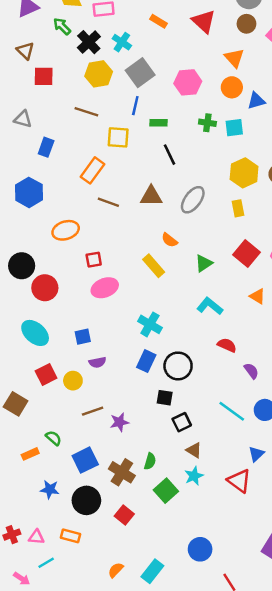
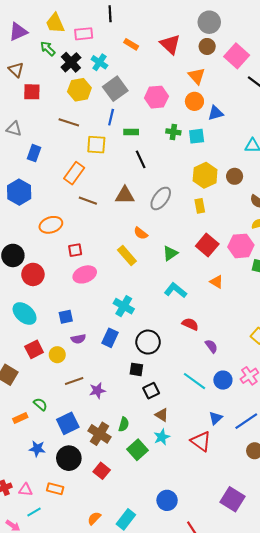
blue rectangle: (146, 361) -> (110, 338), moved

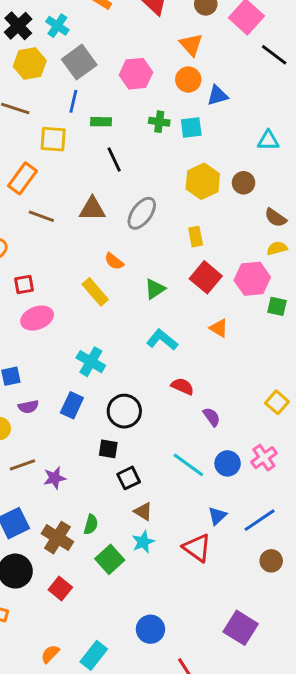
yellow rectangle: (200, 206) -> (196, 237), moved

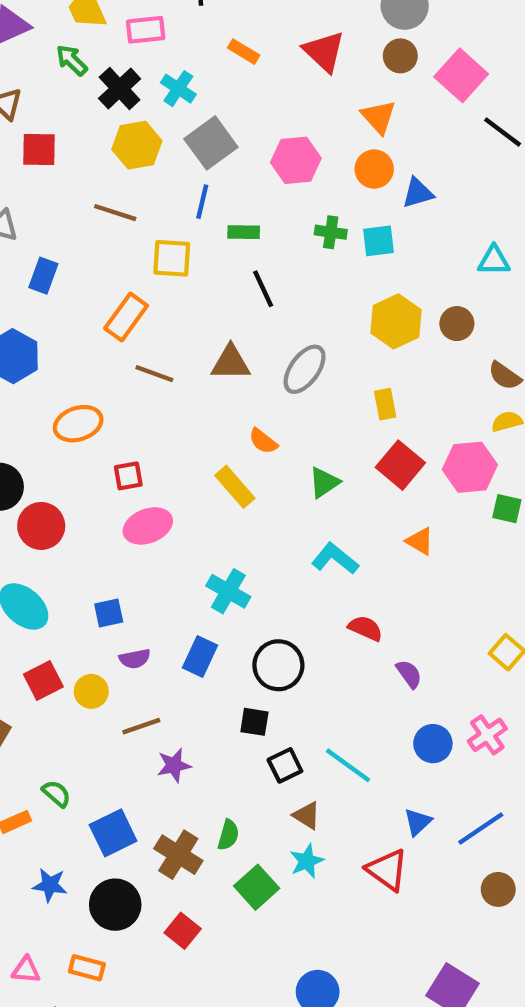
brown line: (23, 465) -> (141, 726), moved
cyan line: (188, 465) -> (348, 765), moved

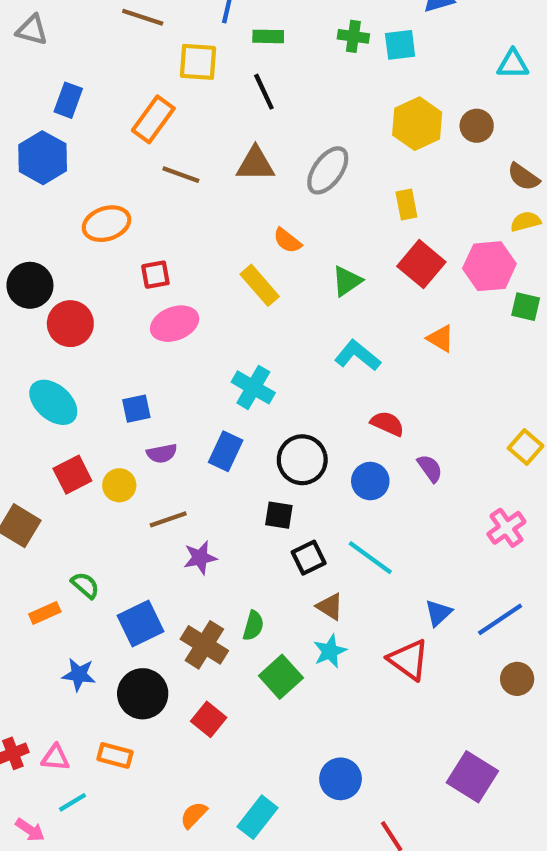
blue rectangle: (43, 276) -> (68, 100), moved
black line: (263, 289) -> (264, 92), moved
blue circle: (433, 744) -> (370, 481), moved

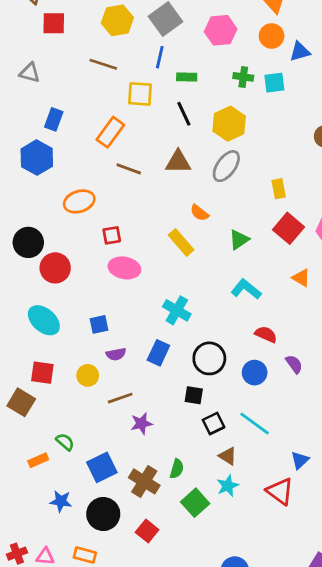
yellow hexagon: (417, 124) -> (229, 124), moved
pink ellipse: (175, 324) -> (124, 268), turned 32
red square: (72, 475) -> (42, 373), moved, turned 35

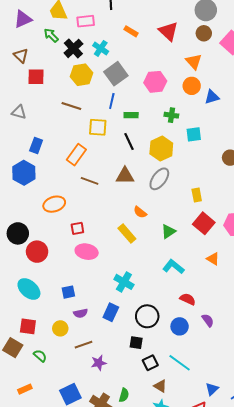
cyan square: (274, 83) -> (194, 134), moved
green semicircle: (65, 442) -> (40, 356), moved

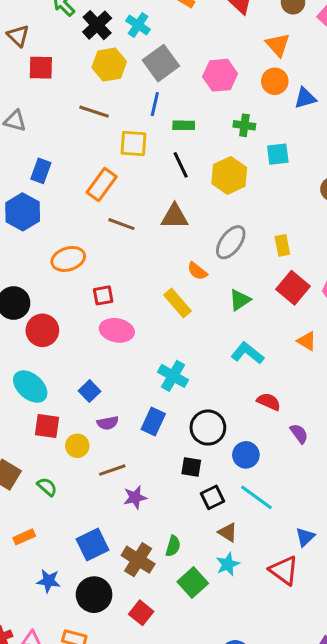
gray ellipse: (159, 179) -> (231, 242), moved
blue square: (68, 292) -> (89, 391), turned -32
red square: (28, 326) -> (47, 426), moved
blue circle: (180, 326) -> (246, 455), moved

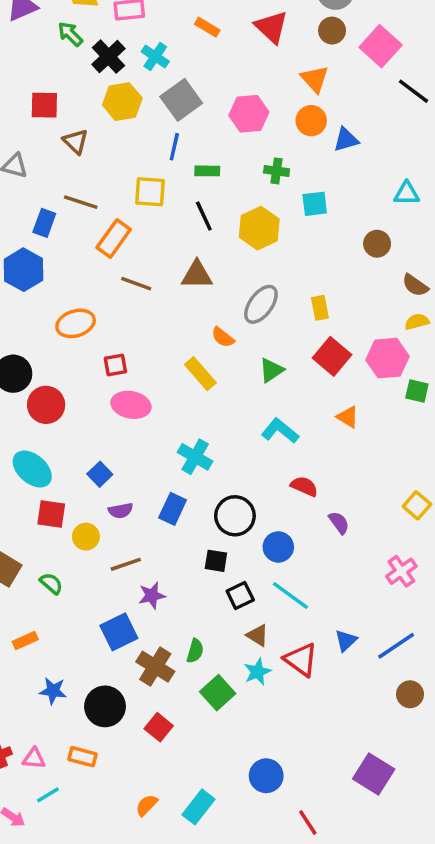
brown triangle: (18, 36) -> (76, 141), moved
brown line: (94, 112) -> (81, 202), moved
blue square: (93, 544) -> (119, 632), moved
red triangle: (284, 570) -> (301, 660), moved

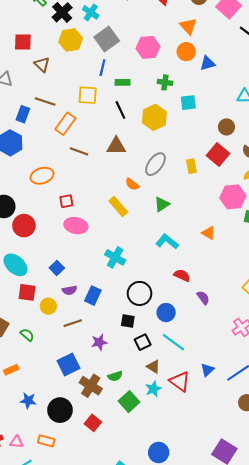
red square: (332, 356) -> (218, 155), moved
blue rectangle: (173, 509) -> (93, 296), moved
purple star: (152, 595) -> (99, 342), moved
green semicircle: (195, 651) -> (115, 376), turned 56

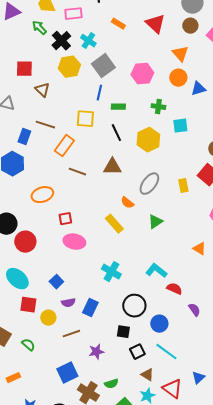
cyan L-shape: (167, 241) -> (156, 271), moved

